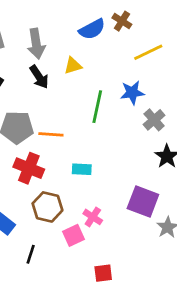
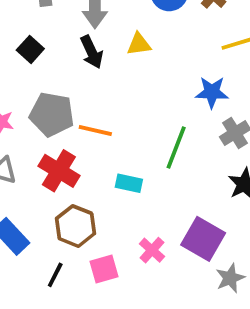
green line: (97, 107) -> (176, 147), moved
pink cross: (93, 217) -> (152, 250), moved
black line: (31, 254) -> (55, 275), moved

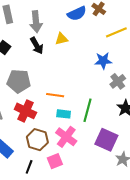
orange line: (95, 131) -> (55, 95), moved
green line: (176, 147) -> (88, 110), moved
pink cross: (152, 250) -> (66, 137), moved, size x1.5

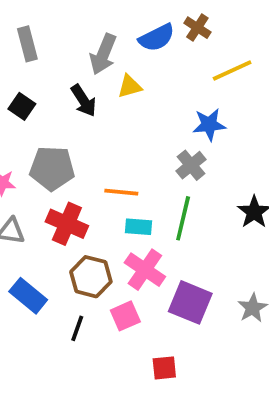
gray arrow: (36, 22) -> (103, 54), moved, turned 30
gray cross: (118, 81) -> (191, 165), moved
purple square: (106, 140) -> (190, 302), moved

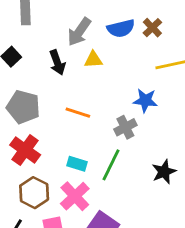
orange line: (121, 192) -> (78, 113), moved

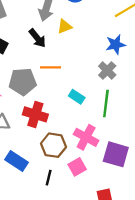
orange line: (78, 113) -> (51, 67), moved
cyan rectangle: (77, 164) -> (77, 97), moved, turned 35

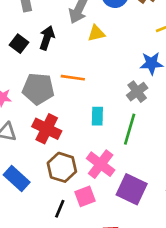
black arrow: (37, 38) -> (47, 38), moved, turned -132
cyan rectangle: (77, 97) -> (97, 116), turned 49
black line: (49, 178) -> (60, 209), moved

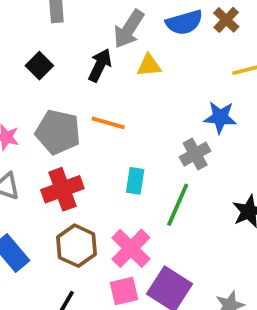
black arrow: (47, 38) -> (100, 65), moved
red cross: (47, 129) -> (62, 189), turned 36
pink square: (85, 196) -> (124, 291), moved

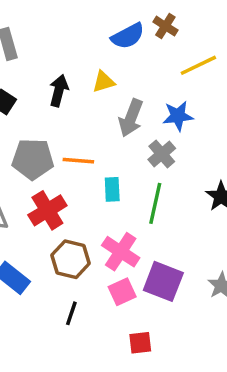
gray arrow: (129, 29) -> (131, 118), moved
orange line: (108, 123) -> (78, 161), moved

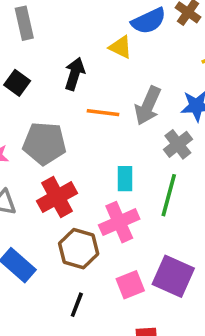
yellow triangle: (104, 82) -> (121, 47), moved, turned 40
orange line: (78, 161) -> (103, 113), moved
pink cross: (121, 252) -> (119, 222), moved, turned 30

